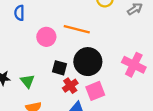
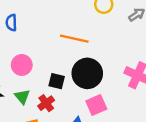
pink circle: (46, 37) -> (22, 65), moved
red cross: (70, 86) -> (46, 103), moved

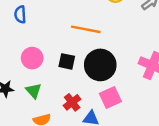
black square: (57, 81) -> (67, 61), moved
red cross: (46, 103) -> (72, 102), moved

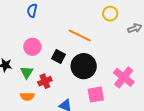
pink square: (110, 97) -> (96, 95), moved
red cross: (72, 102) -> (45, 81), moved

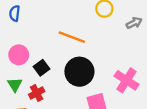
black square: (59, 57) -> (42, 68), moved, turned 32

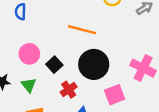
red cross: (37, 93) -> (69, 90), moved

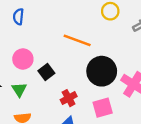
black circle: (94, 64) -> (102, 71), moved
red cross: (69, 90) -> (69, 98), moved

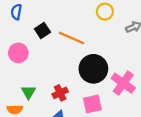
black square: (46, 72) -> (42, 30), moved
green triangle: (19, 90) -> (28, 92), moved

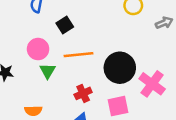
orange line: (71, 38) -> (79, 55), moved, turned -30
green triangle: (28, 92) -> (48, 71), moved

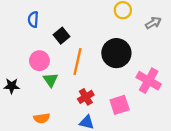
orange line: (79, 55) -> (78, 62), turned -65
black circle: (120, 68) -> (116, 53), moved

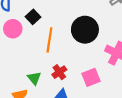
pink circle: (39, 61) -> (13, 29), moved
green triangle: (51, 80) -> (34, 78), moved

